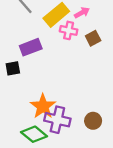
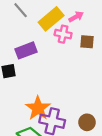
brown square: (93, 38) -> (87, 42), turned 32

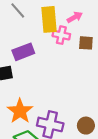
yellow rectangle: (51, 19) -> (49, 19), turned -55
orange star: (38, 108) -> (20, 111), moved

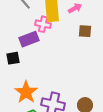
pink cross: (61, 35) -> (43, 24), moved

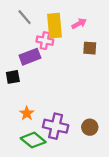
orange star: (26, 92) -> (27, 113), size x0.6

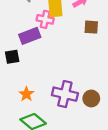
purple cross: (56, 126) -> (65, 94), moved
brown circle: (90, 127) -> (91, 98), moved

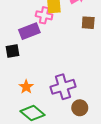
purple cross: (65, 94) -> (63, 87), turned -30
brown circle: (91, 98) -> (80, 108), moved

